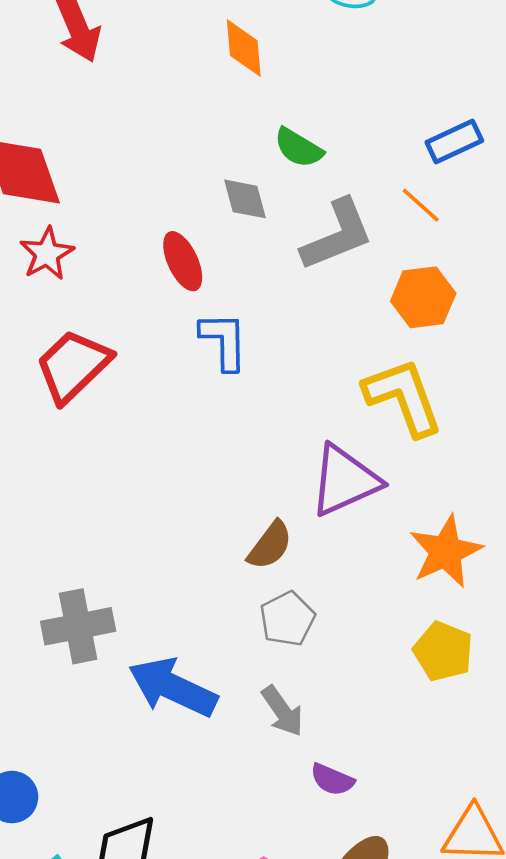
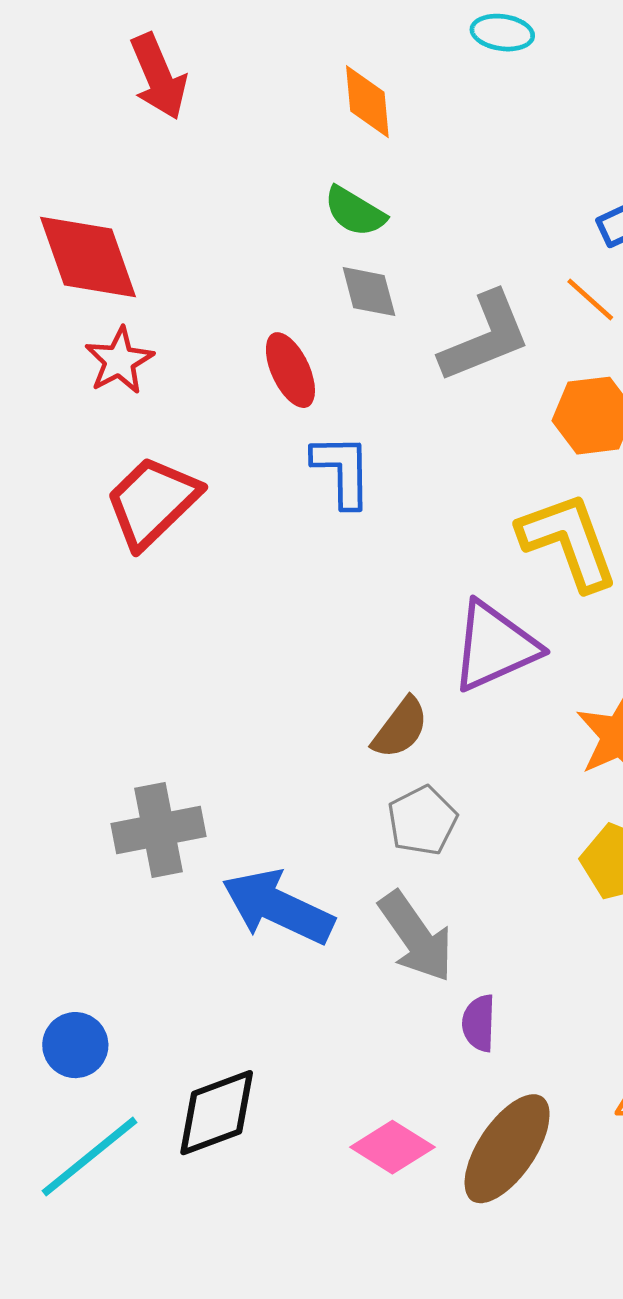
green semicircle: (299, 148) -> (355, 212), moved
gray arrow: (282, 711) -> (416, 937), size x1.4
purple semicircle: (332, 780) -> (479, 1023), turned 69

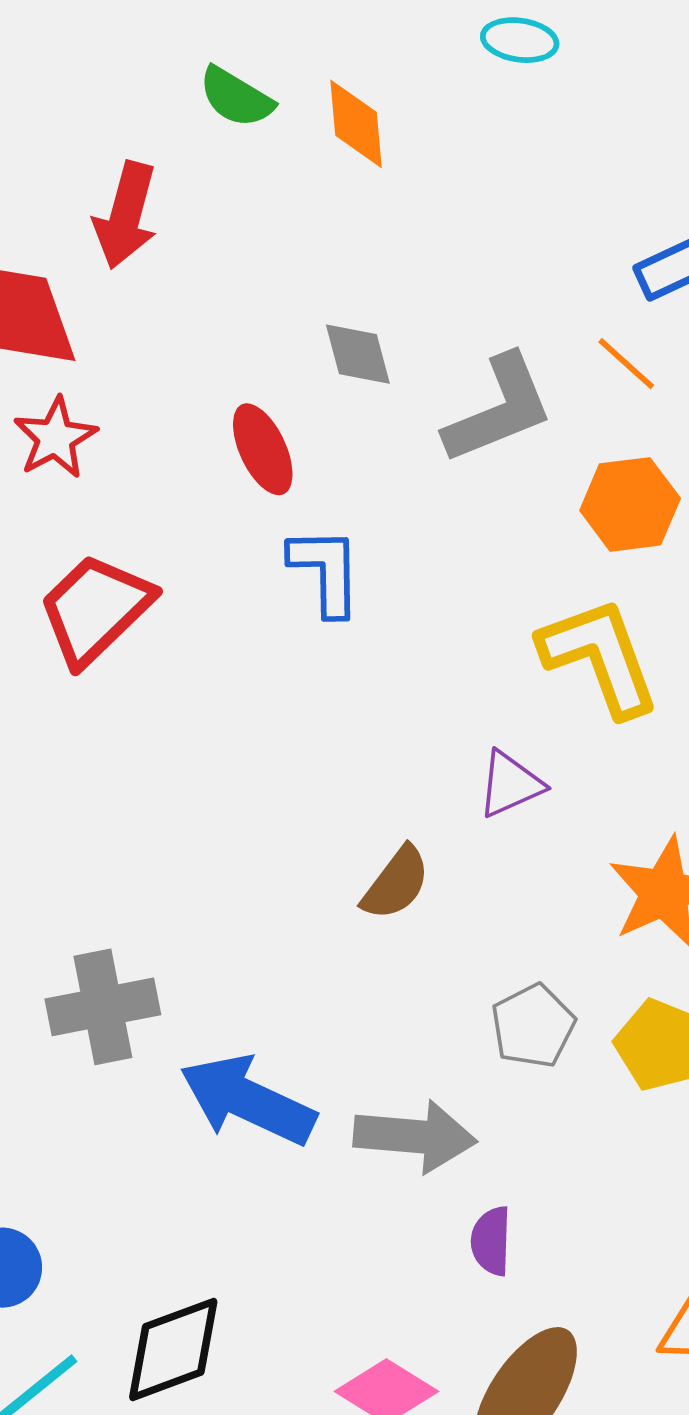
red arrow: (159, 77) -> (126, 215), moved, turned 38
green semicircle: (355, 212) -> (236, 97), moved
purple triangle: (494, 646) -> (510, 784), size x0.6
gray pentagon: (422, 821) -> (533, 1026), moved
gray arrow: (416, 937) -> (415, 1136), turned -50

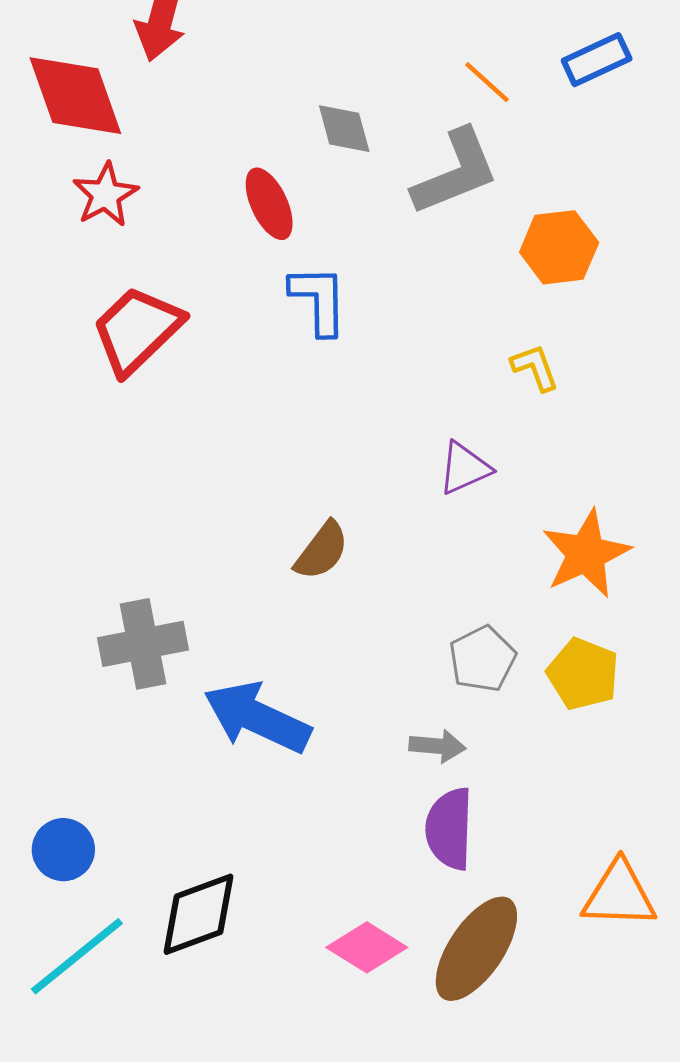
orange line: (626, 364) -> (487, 82), moved
yellow L-shape: (600, 657) -> (535, 367), size x0.5
brown semicircle: (396, 883) -> (322, 551), moved
gray arrow: (415, 1136) -> (437, 746), moved, size x0.6
purple semicircle: (491, 1241) -> (449, 829), size x1.5

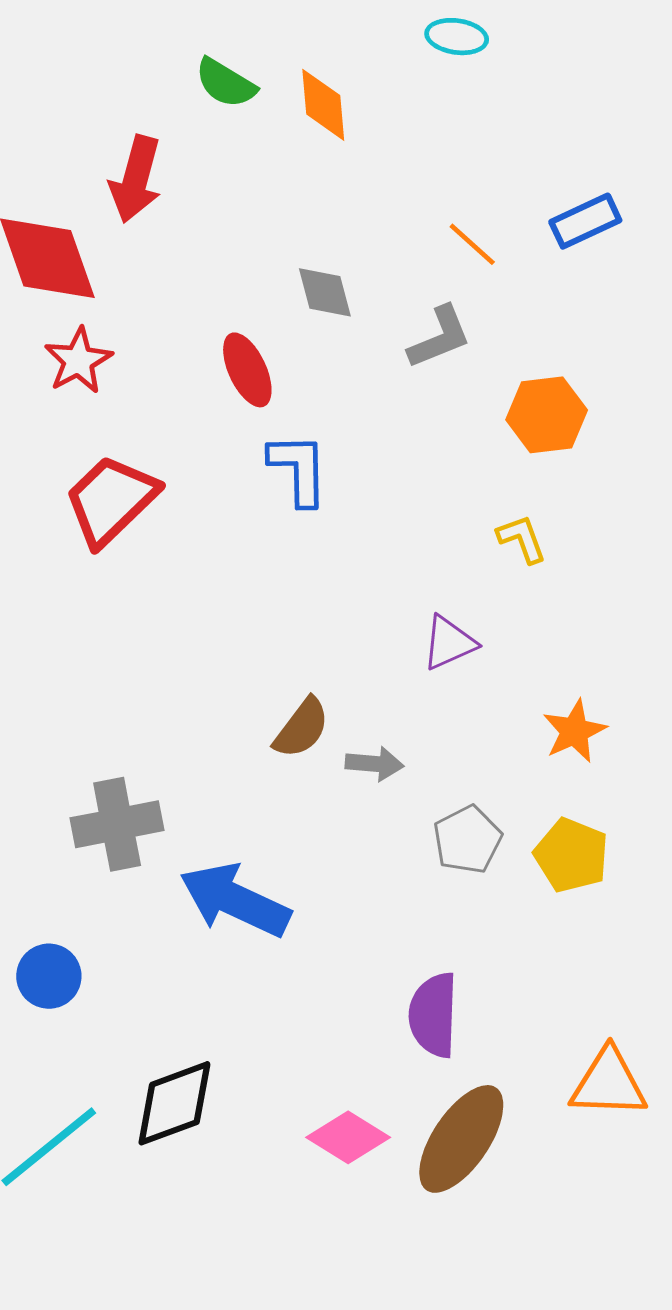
gray L-shape: (455, 172) -> (440, 337), size x0.7
orange star: (586, 554) -> (574, 731), size x0.7
gray arrow: (437, 746) -> (374, 764), moved
blue circle: (63, 850) -> (49, 976), moved

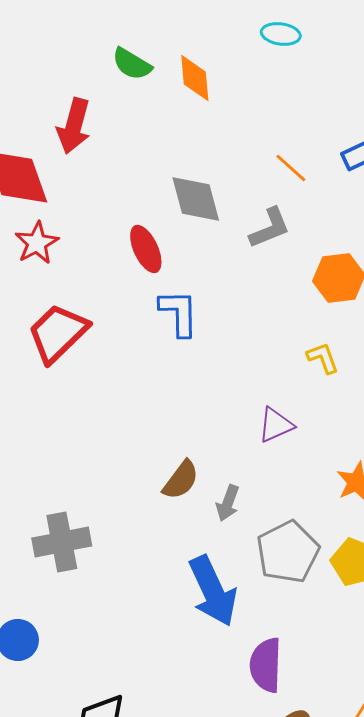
gray diamond: (325, 292) -> (196, 199), size x1.4
gray arrow: (374, 764) -> (228, 503), turned 105
gray pentagon: (467, 840) -> (288, 552), size x1.4
blue arrow: (235, 900) -> (213, 591), moved, turned -140

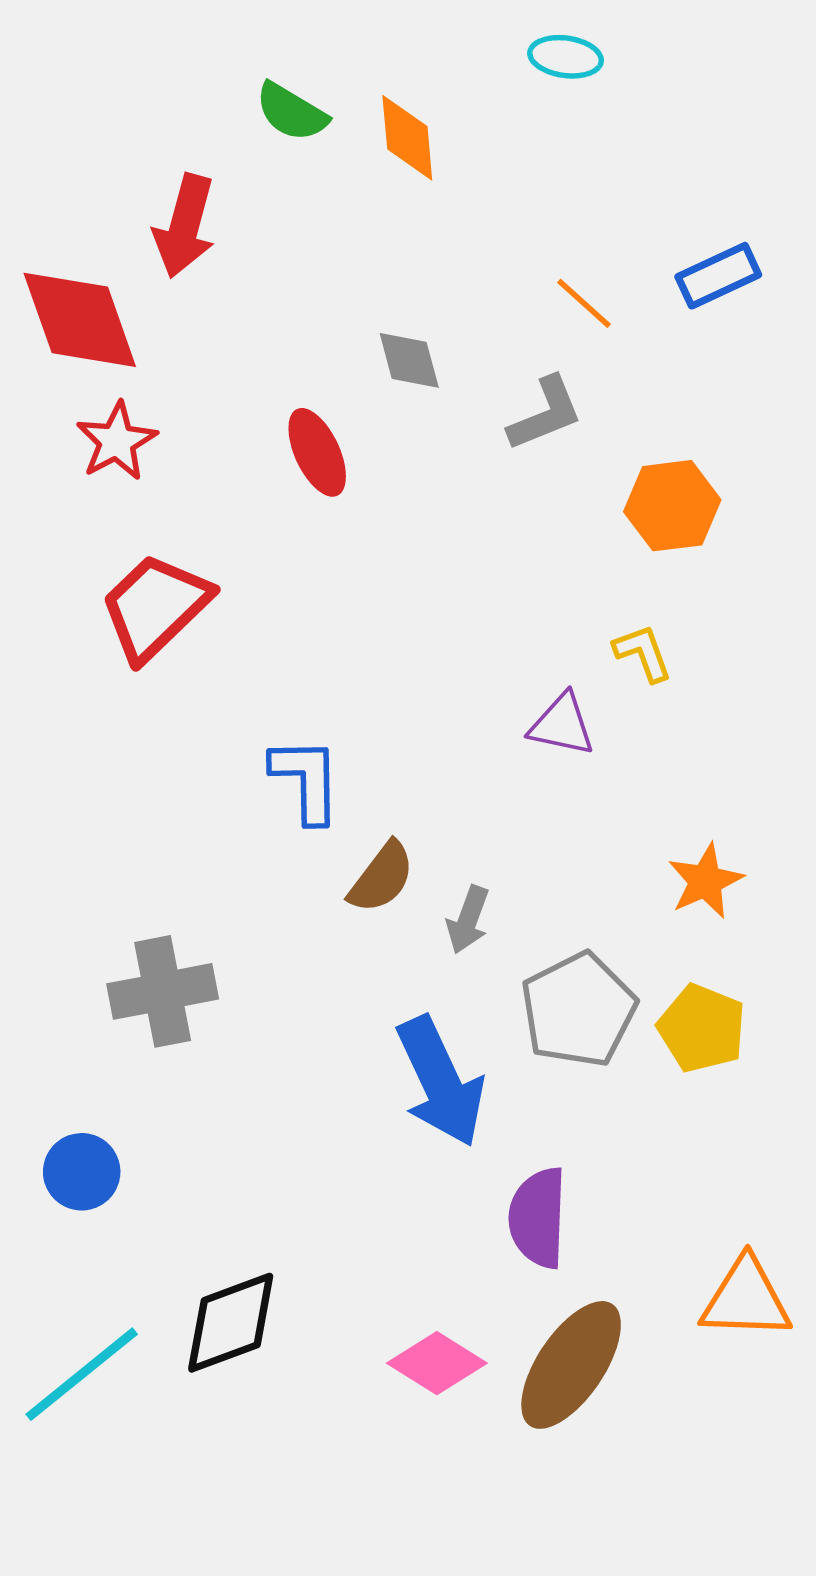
gray diamond: (196, 199) -> (409, 360), size x0.7
blue L-shape: (179, 313) -> (306, 780), moved
purple triangle: (276, 425) -> (562, 725), moved, turned 36

